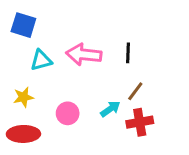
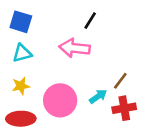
black line: (128, 53) -> (90, 21), moved, turned 30
cyan triangle: (41, 60) -> (22, 53), moved
pink circle: (68, 113) -> (60, 100), size x1.6

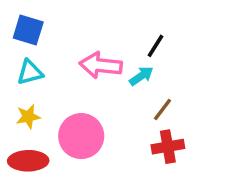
black line: (90, 21) -> (155, 46), moved
cyan arrow: (98, 96) -> (141, 76), moved

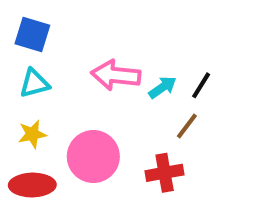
black line: (155, 46) -> (201, 85), moved
red cross: (168, 147) -> (165, 173), moved

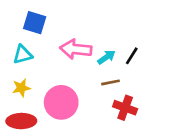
blue square: (32, 34) -> (35, 23), moved
brown line: (187, 126) -> (110, 82), moved, turned 42
red cross: (165, 173) -> (125, 108), moved, turned 30

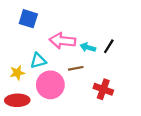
cyan triangle: (23, 55) -> (38, 61), moved
cyan arrow: (106, 57) -> (88, 47), turned -128
brown line: (110, 82) -> (76, 68), moved

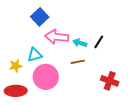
blue square: (28, 19) -> (40, 17), moved, turned 30
brown line: (76, 68) -> (78, 62), moved
red cross: (103, 89) -> (110, 81), moved

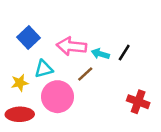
blue square: (40, 17) -> (29, 37), moved
brown line: (78, 62) -> (85, 74), moved, turned -32

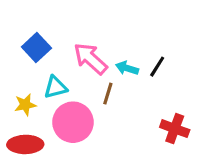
pink arrow: (71, 46) -> (90, 59), turned 36
brown line: (85, 74) -> (108, 94), turned -30

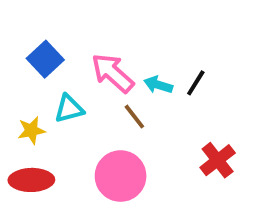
brown line: (108, 94) -> (134, 117), turned -55
pink circle: (73, 122) -> (121, 176), moved
red cross: (175, 129) -> (218, 160), turned 32

